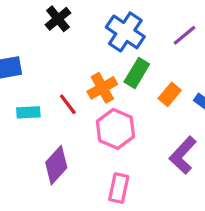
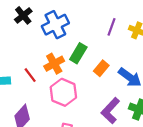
blue cross: (125, 32) -> (55, 25), moved, turned 30
purple line: (184, 35) -> (112, 27), turned -30

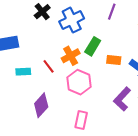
purple line: (112, 27) -> (112, 12), moved
orange rectangle: (101, 68) -> (114, 60), turned 56

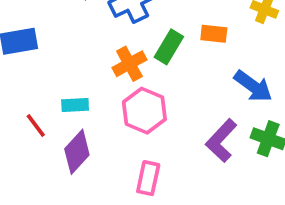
orange rectangle: (114, 60) -> (214, 34), moved
red line: (49, 66) -> (36, 126), moved
cyan rectangle: (23, 72) -> (75, 105), moved

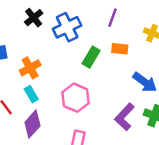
orange cross: (129, 64) -> (30, 68), moved
cyan rectangle: (75, 105) -> (31, 94), turned 63

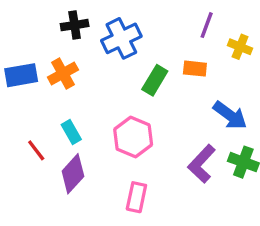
black cross: (34, 18) -> (75, 25), turned 30
purple line: (113, 18) -> (207, 25), moved
orange cross: (30, 68) -> (63, 74), moved

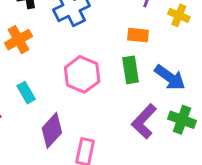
green rectangle: (155, 80) -> (130, 70), moved, turned -40
pink hexagon: (133, 137) -> (82, 74), moved
purple diamond: (73, 174) -> (52, 130), moved

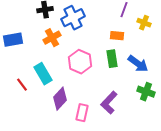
orange cross: (19, 40) -> (52, 38), moved
cyan rectangle: (26, 93) -> (43, 74), size x1.5
purple L-shape: (144, 121) -> (109, 103), moved

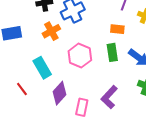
red line: (22, 85) -> (22, 89), moved

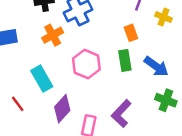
orange rectangle: (117, 29) -> (131, 33), turned 64

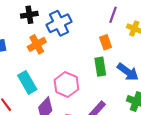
pink hexagon: (86, 64) -> (66, 85), moved

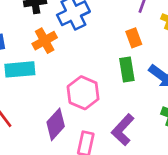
cyan rectangle: (27, 82) -> (20, 69), moved, turned -65

